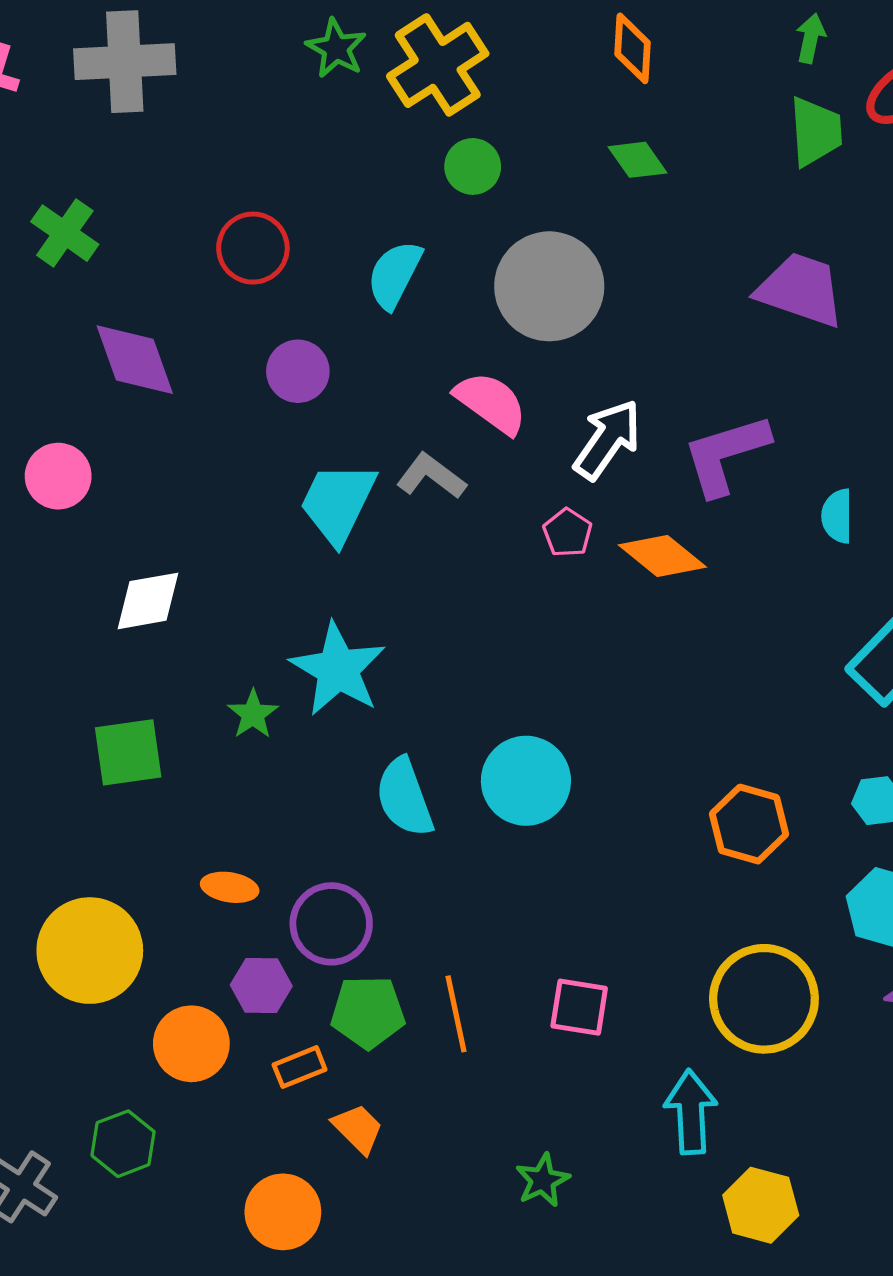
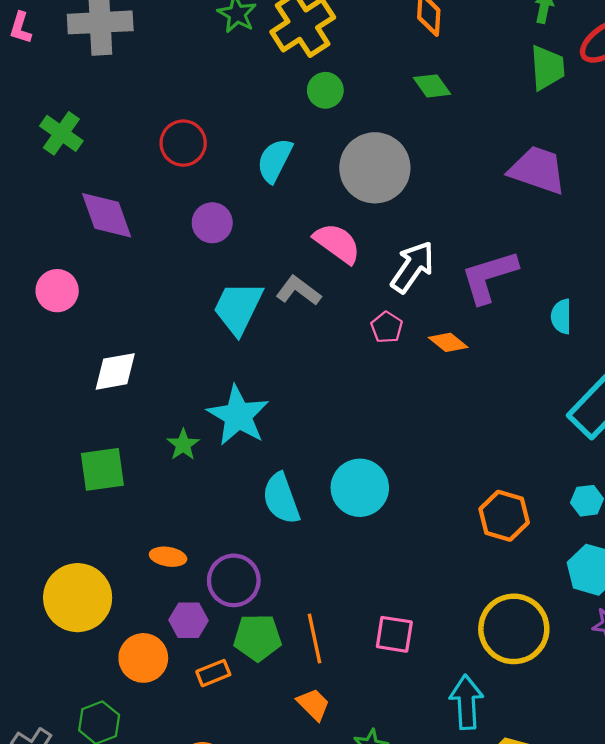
orange diamond: (662, 556) -> (448, 342), size x0.7
orange trapezoid: (358, 1129) -> (313, 704), moved

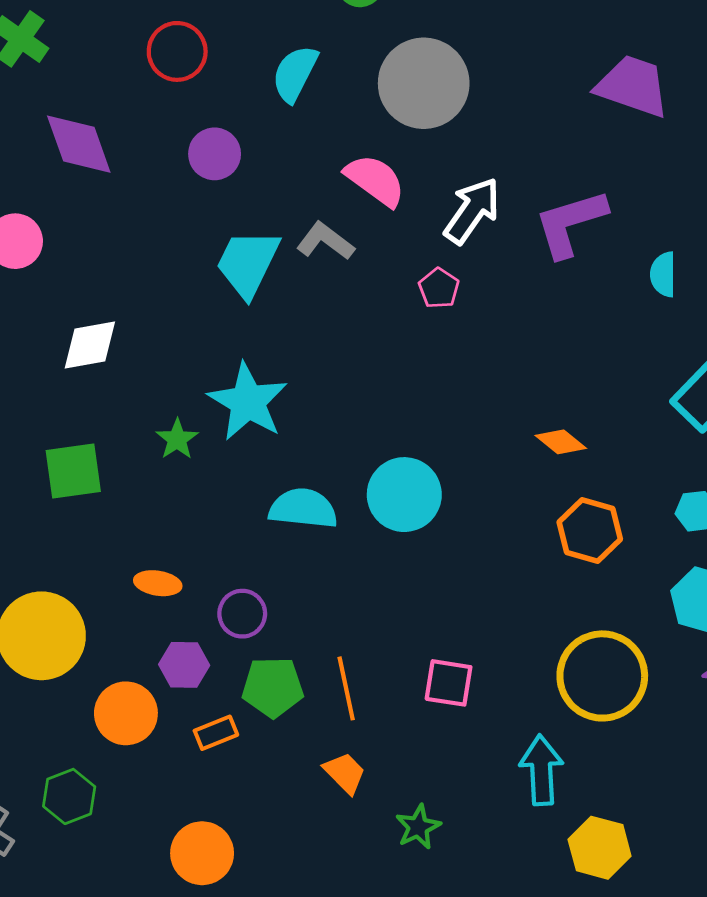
orange diamond: (448, 342) -> (561, 442), moved
cyan semicircle: (281, 499) -> (303, 508), turned 116
purple circle: (234, 580) -> (242, 614), size x0.7

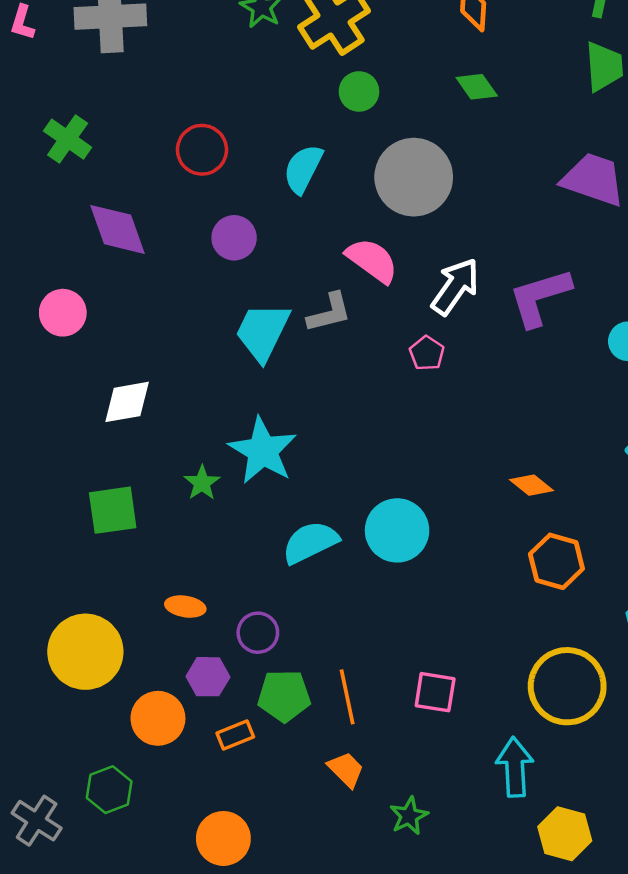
gray L-shape: (325, 241) -> (329, 313), turned 129
cyan semicircle: (303, 508) -> (310, 542), turned -32

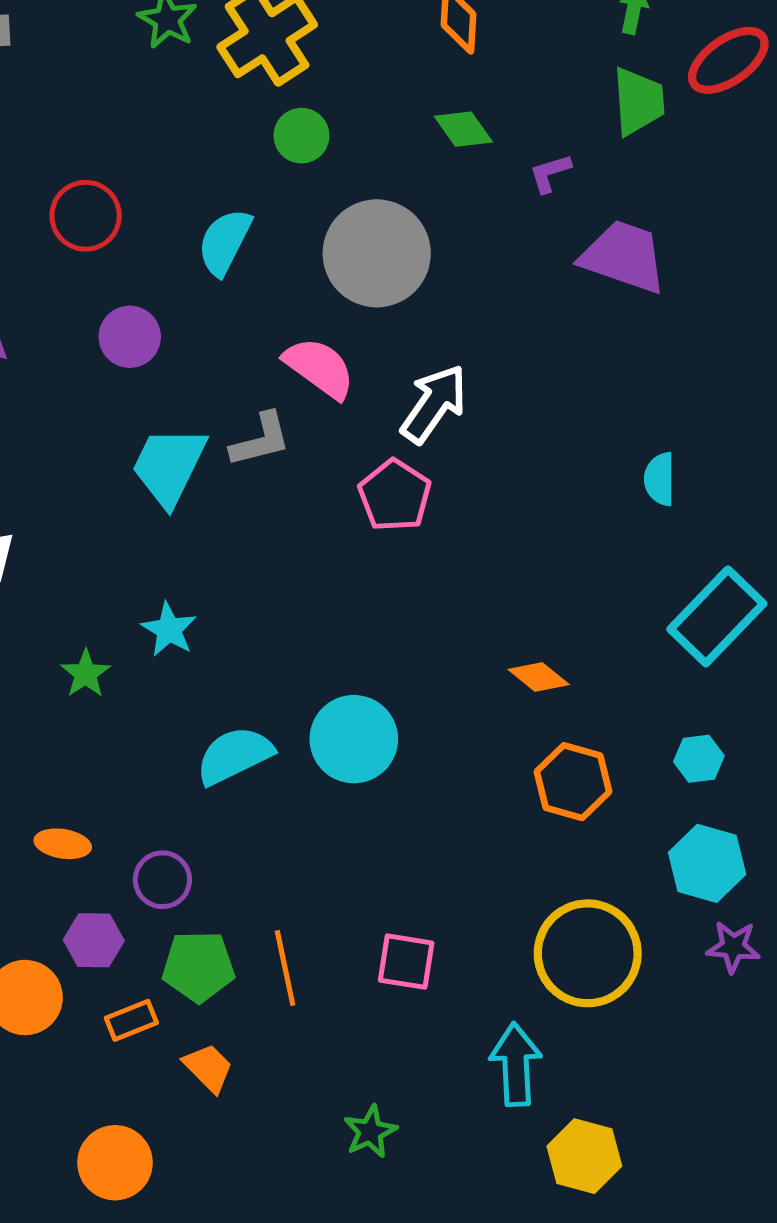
purple L-shape: (540, 297) -> (550, 173), moved, size x0.5
pink pentagon: (427, 353) -> (395, 495), size x1.5
cyan star: (263, 451) -> (169, 630), size x0.6
orange trapezoid: (346, 769) -> (208, 1068), moved

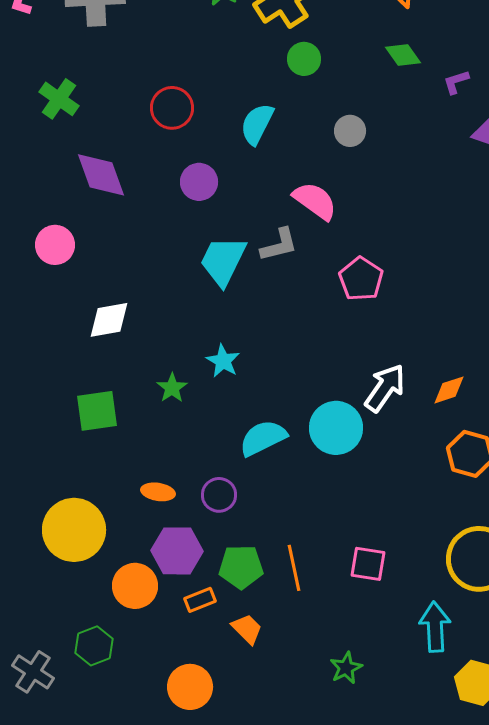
gray circle: (377, 253) -> (350, 131), size x0.5
white arrow: (434, 404) -> (385, 388), moved
orange diamond: (539, 677) -> (449, 390), turned -57
purple circle: (162, 880) -> (219, 495), moved
purple hexagon: (94, 940) -> (177, 551), size x1.4

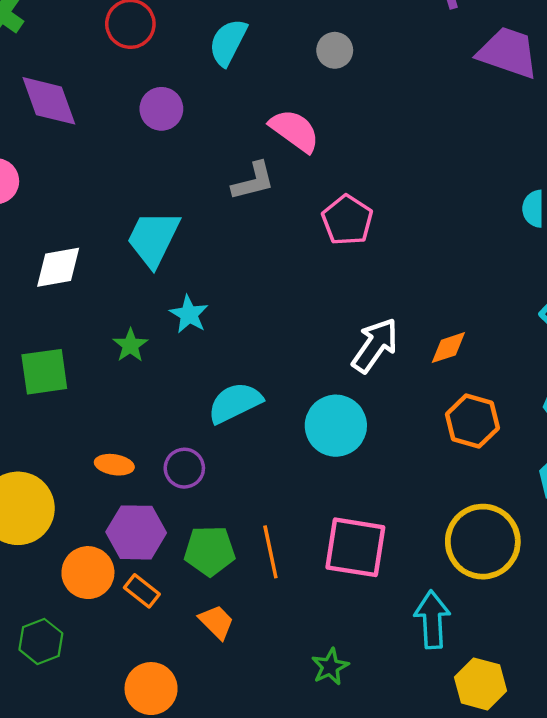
cyan trapezoid: (223, 261) -> (153, 239), moved
cyan circle: (336, 428) -> (336, 426), moved
pink square: (368, 564) -> (355, 547), size x1.5
orange rectangle: (200, 600) -> (142, 591), moved, turned 60

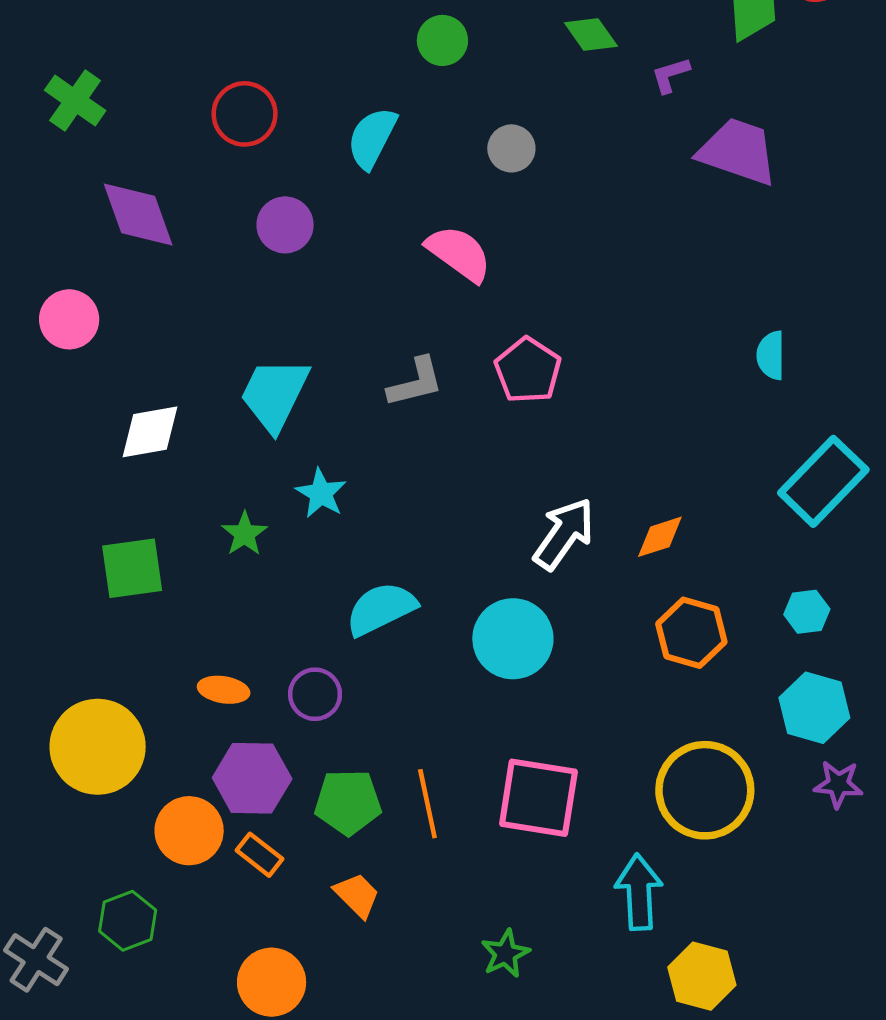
gray L-shape: (253, 181) -> (415, 382), moved

